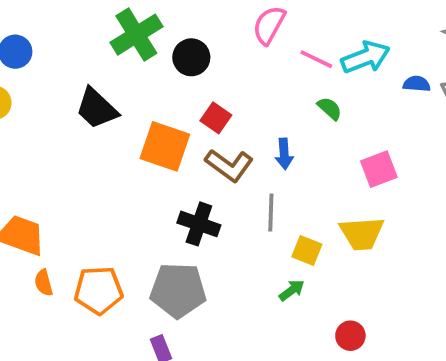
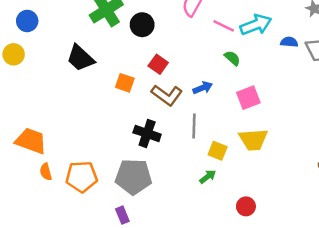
orange square: (165, 146) -> (125, 83), size x0.6
blue arrow: (284, 154) -> (203, 88), turned -108
pink square: (379, 169) -> (248, 98), moved

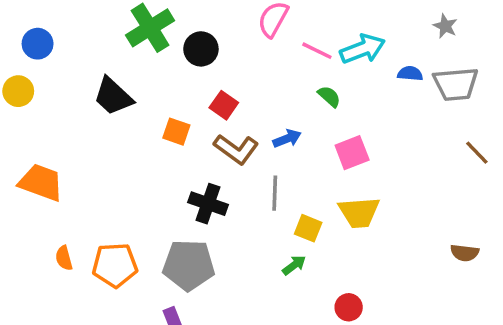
orange trapezoid: (31, 141) -> (41, 182), moved

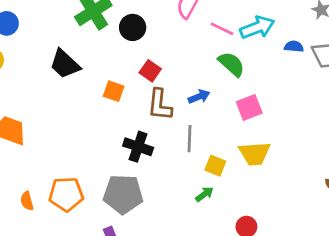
green semicircle: (329, 96) -> (232, 64), size x1.5
brown L-shape: (236, 149) -> (160, 105), turned 60
orange semicircle: (64, 258) -> (27, 201), moved

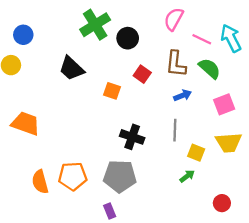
cyan arrow: (257, 27) -> (231, 38), turned -96
brown L-shape: (160, 105) -> (176, 64), moved
orange semicircle: (27, 201) -> (40, 182), size x1.5

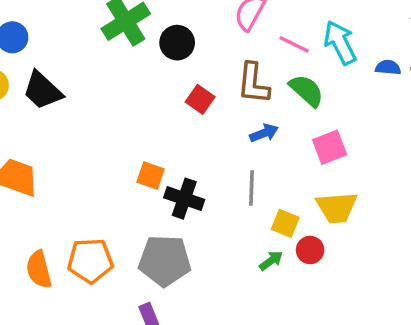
black trapezoid: (72, 68) -> (42, 90), moved
orange square: (112, 91) -> (151, 176), moved
red circle: (222, 203) -> (310, 250), moved

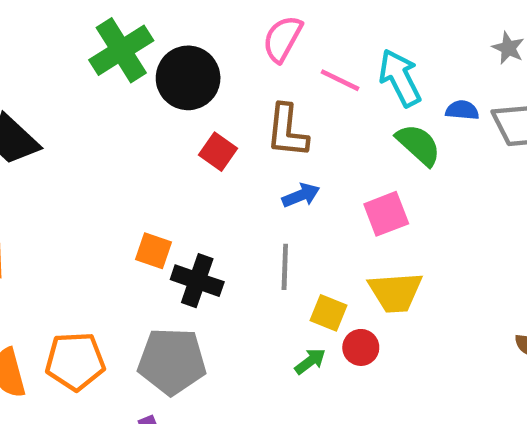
black circle: (177, 43) -> (188, 78), size x1.4
green semicircle: (307, 90) -> (418, 145), moved

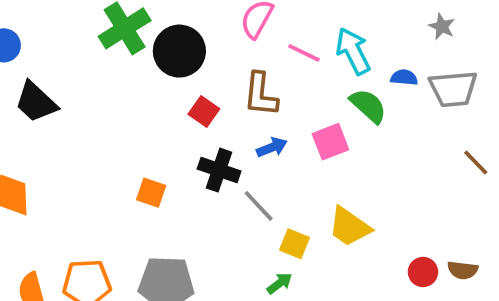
pink square: (386, 214) -> (330, 142), moved
gray line: (285, 267) -> (259, 206), turned -45
black cross: (197, 281) -> (219, 170), moved
yellow trapezoid: (395, 292) -> (349, 227), turned 39
red circle: (361, 347) -> (423, 272), moved

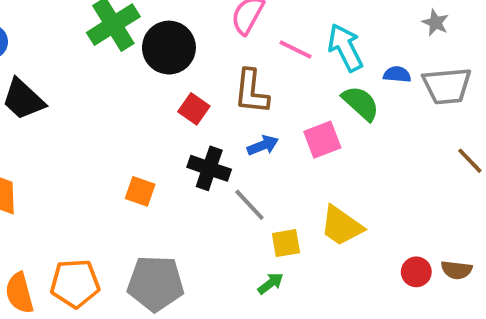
yellow square: (295, 244) -> (286, 243), turned -32

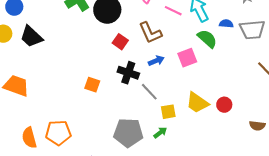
brown L-shape: (251, 92) -> (150, 33), turned -30
red circle: (416, 272) -> (224, 105), moved
gray pentagon: (156, 283) -> (128, 133), moved

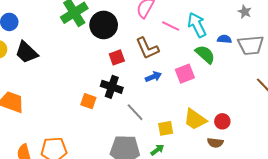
red square: (120, 42) -> (117, 57), turned 35
black cross: (128, 73) -> (112, 87), moved
gray line: (149, 92) -> (135, 112), moved
brown semicircle: (257, 126) -> (215, 143), moved

